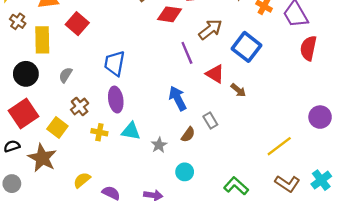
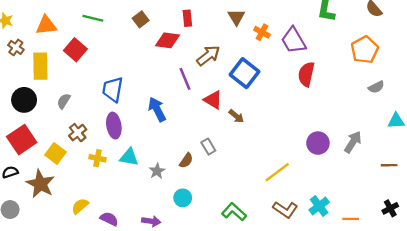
blue arrow: (178, 98) -> (157, 109), moved

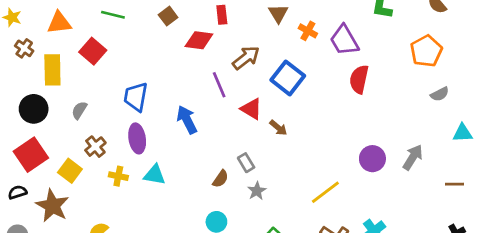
gray star: (157, 171) -> (257, 191), moved

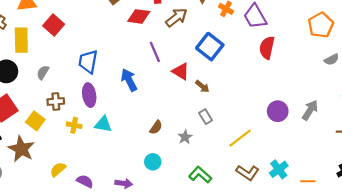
brown arrow: (246, 58) -> (176, 17), moved
brown cross: (95, 147) -> (56, 102), turned 35
gray rectangle: (246, 163) -> (206, 117), moved

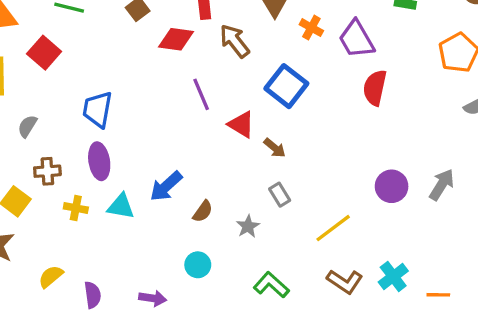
brown arrow: (176, 17) -> (235, 41), turned -90
blue arrow: (129, 80) -> (166, 186), moved, turned -105
purple semicircle: (85, 181) -> (93, 295), turned 56

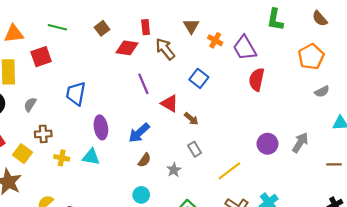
red square: (44, 53) -> (41, 57), turned 30
blue square: (286, 86) -> (199, 78), size x0.7
purple ellipse: (99, 161) -> (101, 127), moved
blue arrow: (166, 186) -> (139, 133), moved

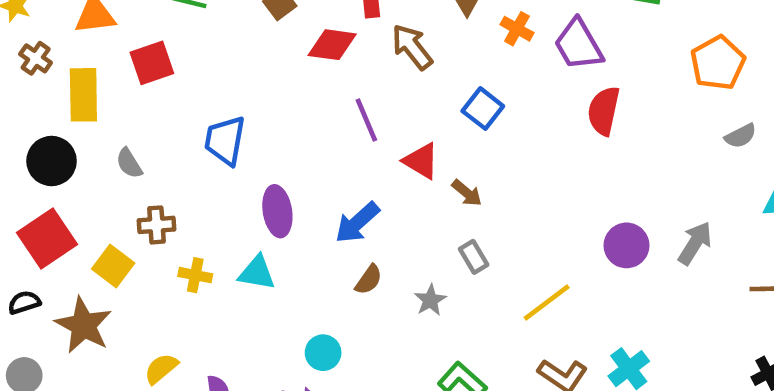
gray semicircle: (30, 105) -> (129, 163), turned -64
cyan circle: (141, 195) -> (323, 353), moved

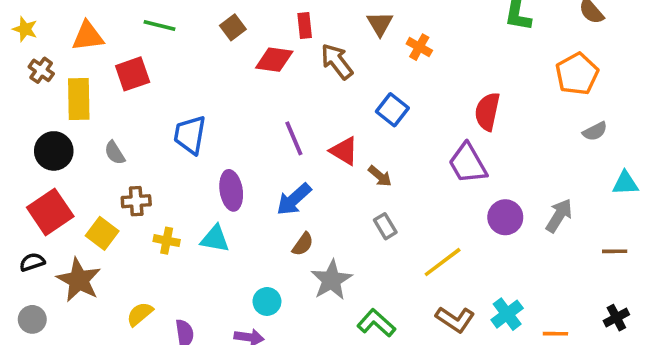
purple trapezoid: (579, 45) -> (468, 164), moved
purple line: (366, 120) -> (294, 138), moved
gray star: (430, 300) -> (331, 280), moved, size x1.6

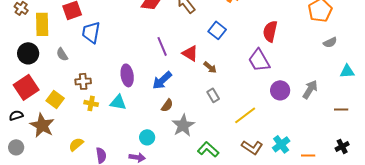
blue trapezoid: (190, 135) -> (91, 32), moved
brown cross: (136, 201) -> (83, 81), moved

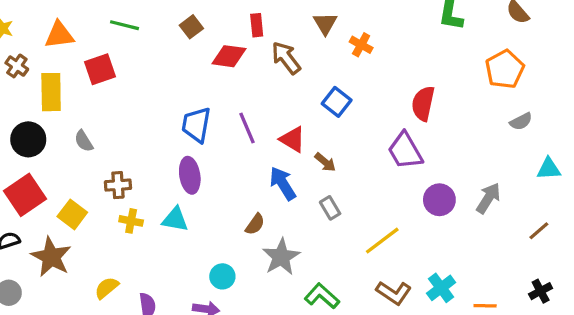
blue trapezoid: (91, 32) -> (196, 125), moved
blue arrow: (162, 80) -> (283, 183), moved, turned 100
brown line: (341, 109) -> (539, 231), turned -40

